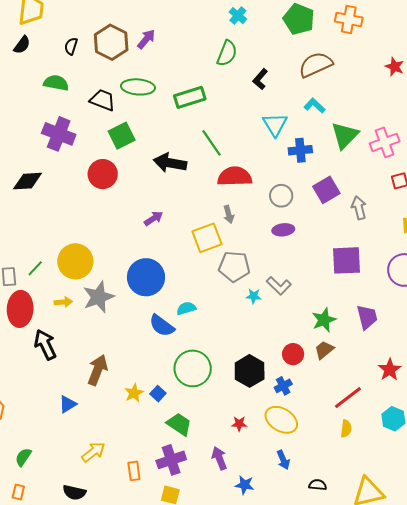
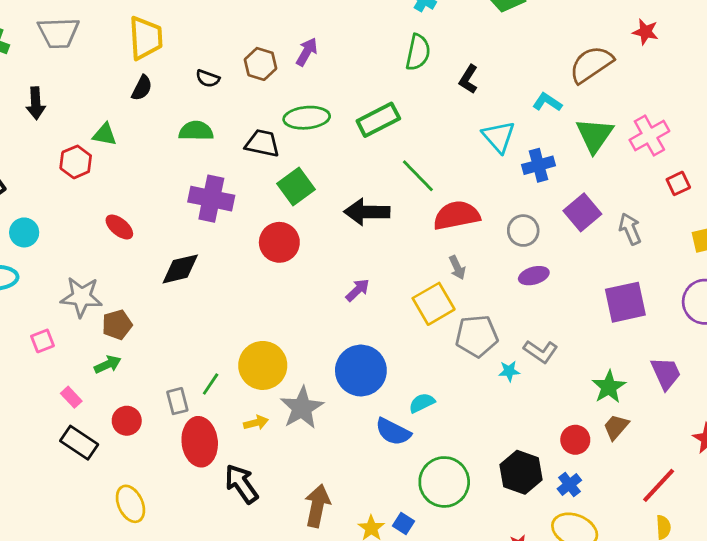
brown hexagon: (111, 42) -> (260, 64), size x0.7
black semicircle: (71, 46) -> (208, 78), turned -78
brown semicircle: (316, 65) -> (591, 64), moved

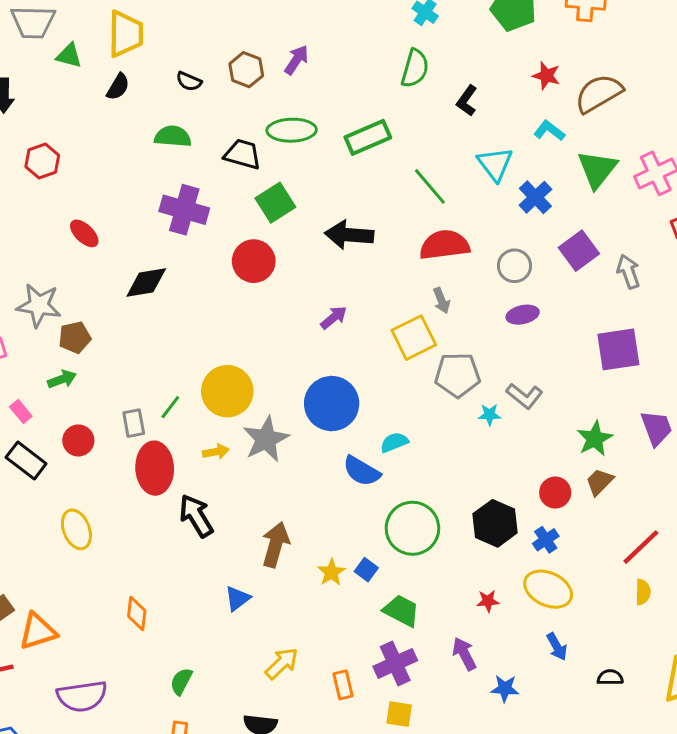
red star: (645, 32) -> (546, 76), moved
green triangle: (105, 134) -> (69, 56), moved
blue cross: (538, 165) -> (535, 197), turned -32
green line: (418, 176) -> (430, 186), moved

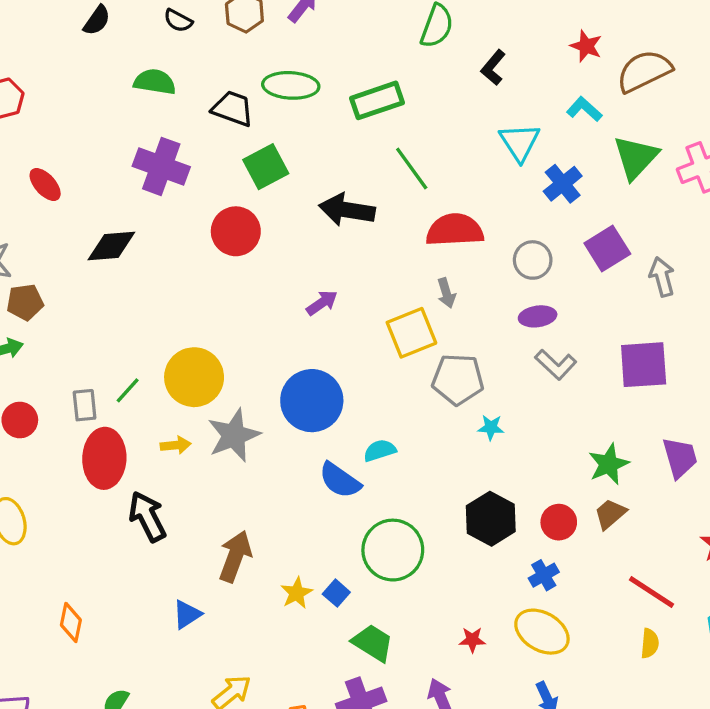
green line: (430, 186) -> (412, 169), moved
gray L-shape: (524, 396) -> (556, 365), moved
black hexagon: (495, 523) -> (491, 519), moved
red line: (641, 547) -> (652, 592), turned 72

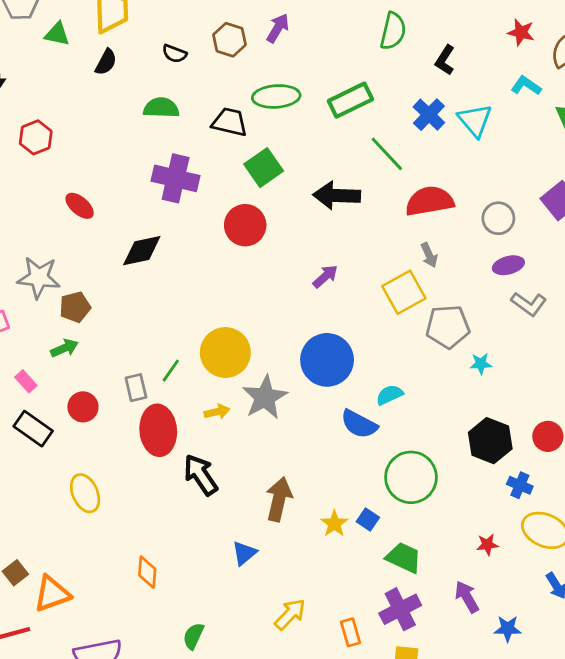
blue cross: (563, 184) -> (429, 115), moved
blue cross: (544, 575) -> (520, 485), moved, turned -30

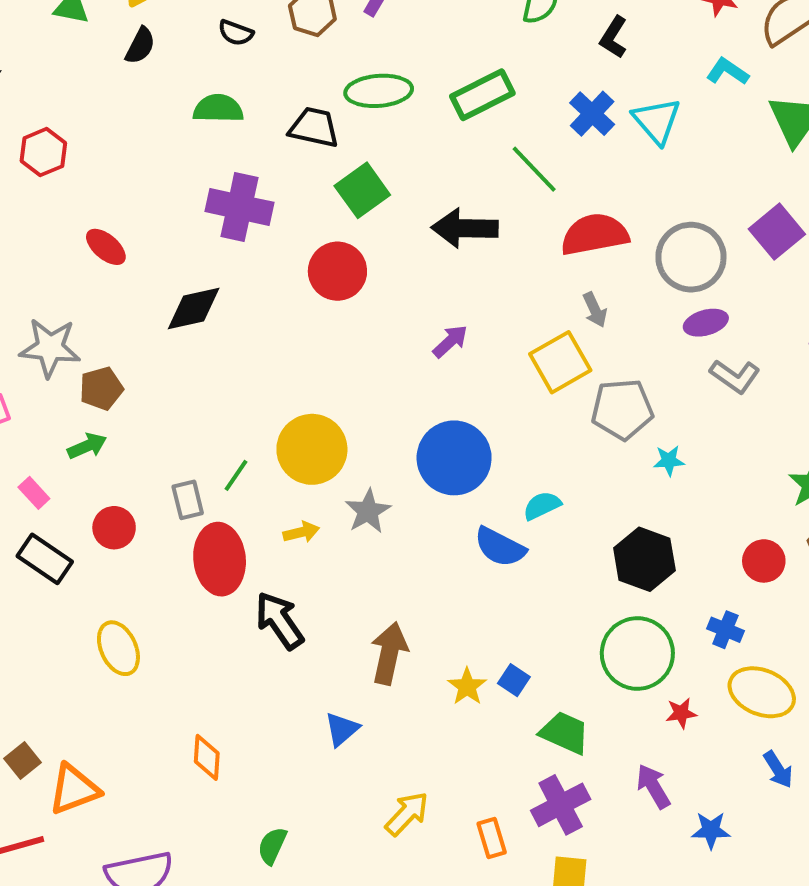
gray circle: (498, 218) -> (691, 257), size x1.5
gray star: (265, 397) -> (368, 511), size x0.7
black hexagon: (490, 441) -> (644, 559), moved
green circle: (411, 477) -> (637, 653), moved

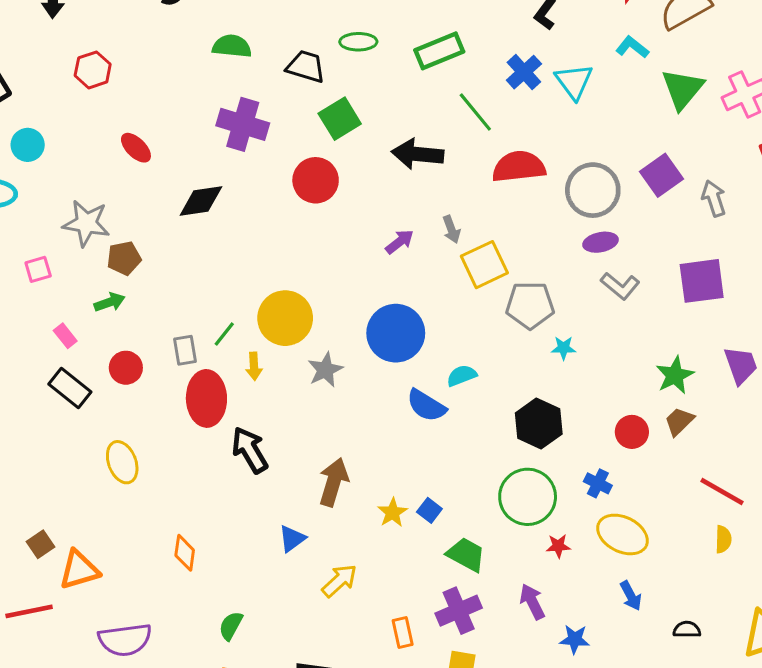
green ellipse: (379, 91) -> (358, 42), size x0.7
gray arrow: (595, 310) -> (451, 229), moved
yellow arrow: (301, 532) -> (254, 366), moved, turned 96
yellow arrow: (407, 814) -> (339, 581), moved

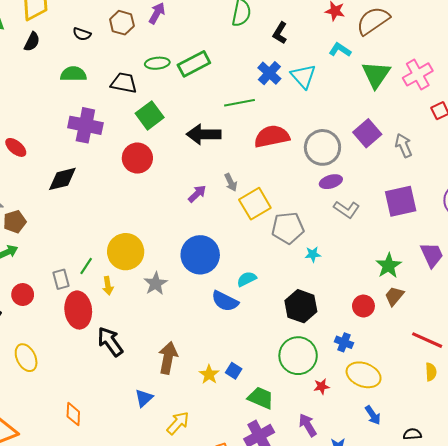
green rectangle: (439, 51) -> (194, 64), moved
green line: (475, 112) -> (240, 103), turned -56

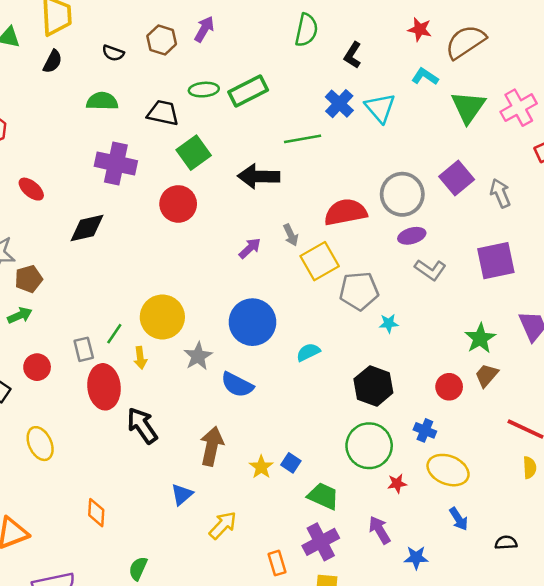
red semicircle: (272, 136) -> (346, 212), moved
blue semicircle: (225, 301) -> (237, 385), moved

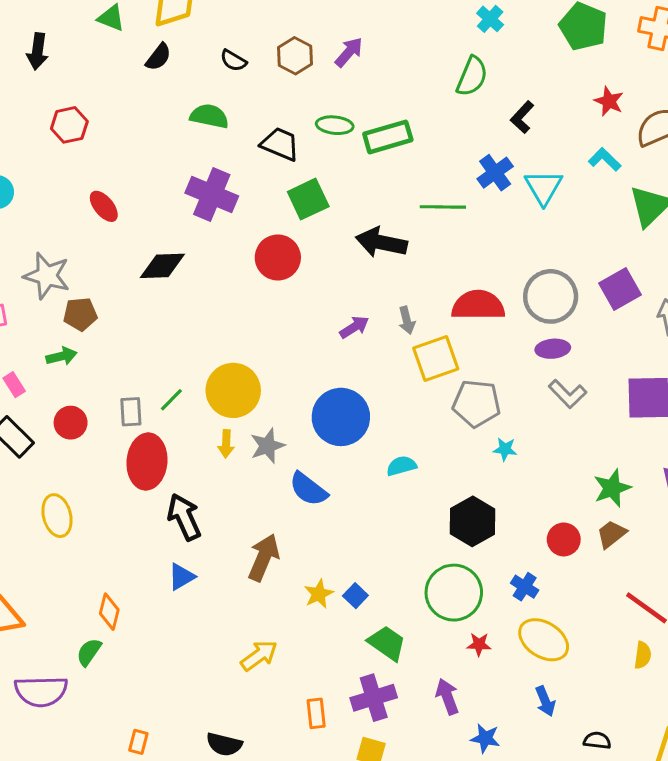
yellow arrow: (140, 358) -> (226, 444), moved
blue triangle: (182, 494) -> (181, 577), moved
green semicircle: (138, 568) -> (89, 652), moved

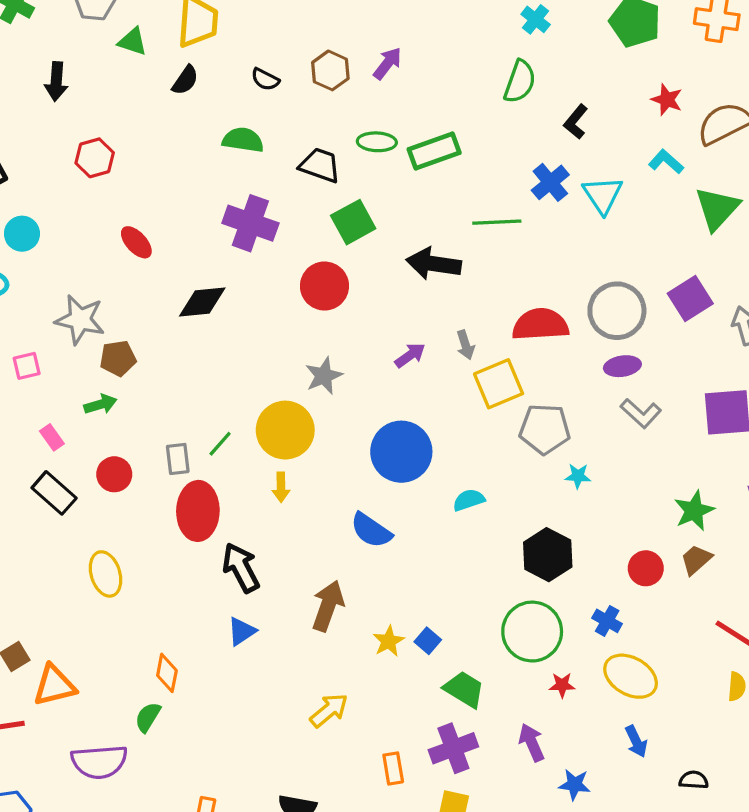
gray star: (267, 446) -> (324, 376), moved

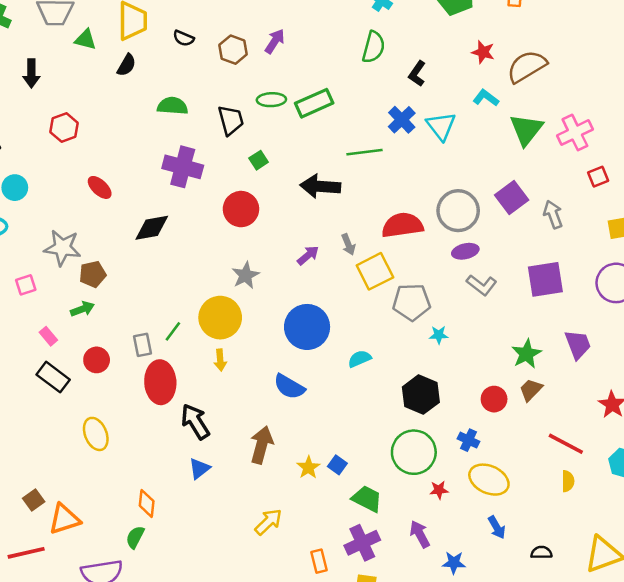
black semicircle: (265, 79) -> (184, 38), moved
black trapezoid: (320, 165) -> (231, 120), turned 60
green square: (353, 222) -> (259, 160), size x0.6

